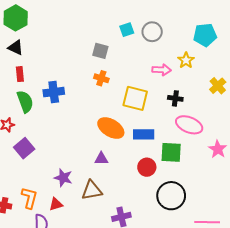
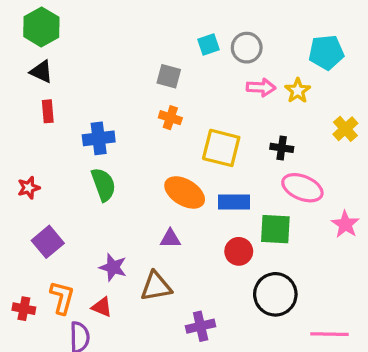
pink arrow: (162, 70) -> (261, 87), moved
green semicircle: (25, 102) -> (103, 185), moved
purple square: (24, 148) -> (48, 242), moved
red triangle: (56, 204) -> (102, 307), turned 40

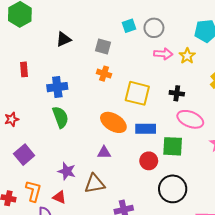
black triangle: (41, 72) -> (64, 39), moved, turned -49

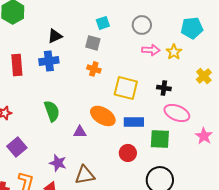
cyan square: (129, 26) -> (103, 23), moved
red rectangle: (24, 69) -> (17, 65), size x1.5
blue cross: (57, 87) -> (49, 61), moved
purple triangle: (104, 153) -> (80, 132), moved
red circle: (149, 161) -> (128, 153), moved

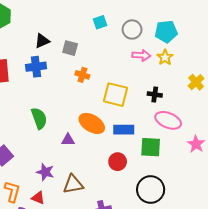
cyan square: (103, 23) -> (100, 22), moved
cyan pentagon: (192, 28) -> (166, 32), moved
gray square: (93, 43) -> (70, 48), moved

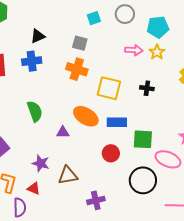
gray circle: (132, 29) -> (125, 14), moved
gray square: (70, 48) -> (80, 43), moved
orange cross: (82, 75) -> (77, 69), size x1.5
pink ellipse: (168, 120) -> (168, 159), moved

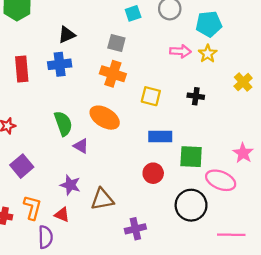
yellow square: (109, 88) -> (151, 96), size x0.7
orange ellipse: (86, 116) -> (105, 118), moved
purple triangle: (63, 132) -> (81, 146), moved, turned 32

